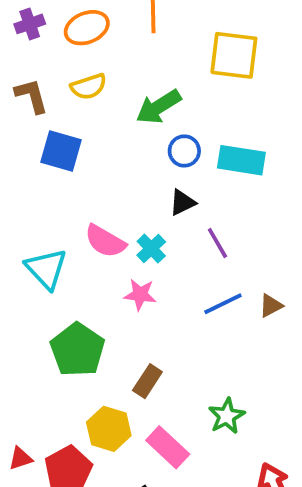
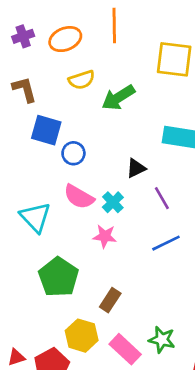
yellow semicircle: (89, 87) -> (82, 80), moved
blue circle: (184, 151) -> (73, 153), moved
green star: (227, 416) -> (162, 340), moved, turned -30

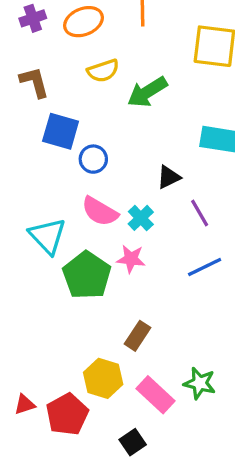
green pentagon: (58, 277) -> (87, 275), moved

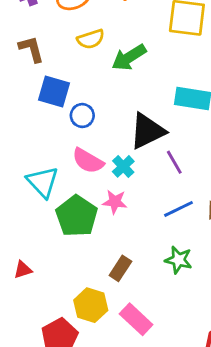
black triangle: (169, 177) -> (147, 131), size x1.8
green star: (200, 383) -> (178, 260), moved
red triangle: (25, 405) -> (23, 270), moved

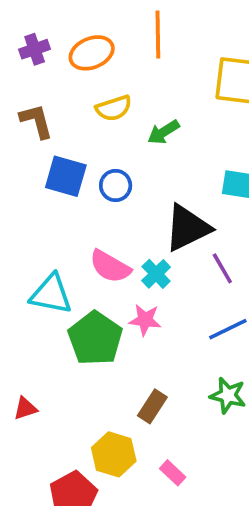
green arrow: (129, 57) -> (163, 132), size x0.7
blue circle: (82, 116) -> (116, 185), moved
cyan triangle: (43, 182) -> (51, 294), turned -36
pink rectangle: (136, 319) -> (173, 473), size x0.6

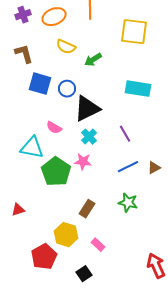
yellow semicircle: (114, 108) -> (66, 47), turned 42
black triangle: (187, 228) -> (87, 109), moved
pink semicircle: (110, 267) -> (54, 128), moved, size x0.7

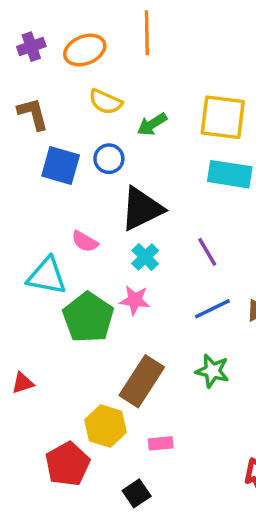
yellow square: (134, 32) -> (223, 117), moved
blue circle: (67, 89) -> (109, 159), moved
brown rectangle: (87, 209) -> (142, 381), size x1.6
pink rectangle: (98, 245) -> (161, 443), turned -48

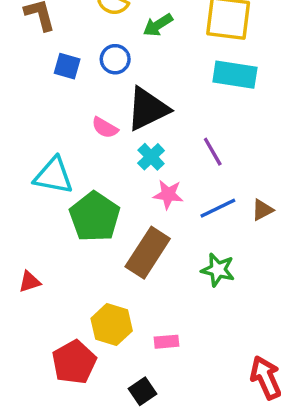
blue square: (61, 166) -> (67, 66), size x0.7
pink semicircle: (85, 242) -> (105, 128), moved
pink star: (135, 300) -> (168, 194), moved
brown rectangle: (142, 381) -> (148, 253), moved

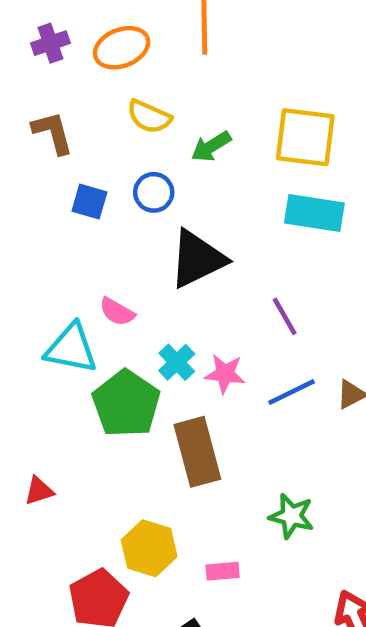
pink semicircle: (105, 128) -> (117, 312), moved
cyan cross: (151, 157) -> (177, 362), moved
brown rectangle: (148, 253) -> (197, 452), turned -48
green star: (218, 270) -> (291, 516), moved

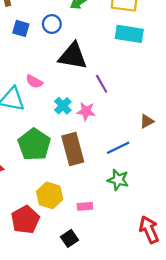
black triangle: (197, 259) -> (73, 56), turned 36
purple line: (285, 316) -> (102, 84), moved
blue line: (291, 392) -> (118, 148), moved
green pentagon: (126, 404) -> (34, 144), moved

